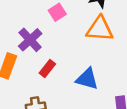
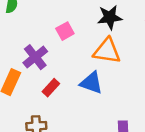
blue triangle: (87, 79) -> (91, 83), moved

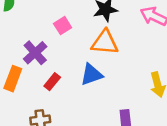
blue triangle: (91, 83) -> (91, 75), turned -35

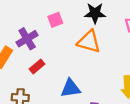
blue triangle: (91, 75) -> (71, 88), moved

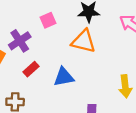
blue triangle: (71, 88) -> (64, 77), moved

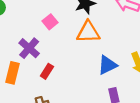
blue triangle: (64, 77) -> (107, 65), moved

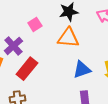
red rectangle: (47, 71) -> (27, 69), size x1.6

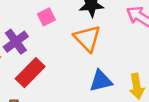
orange triangle: (68, 38) -> (87, 38), turned 35

